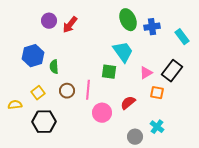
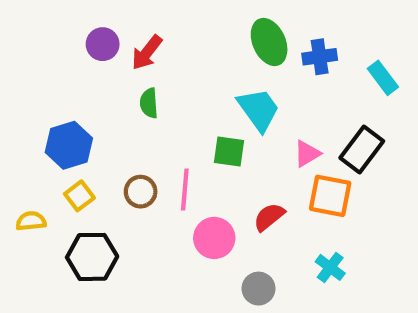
blue hexagon: (33, 56) -> (69, 145), moved
green semicircle: (54, 67) -> (149, 103), moved
orange square: (157, 93) -> (330, 196), size x1.5
gray circle: (135, 137) -> (259, 289), moved

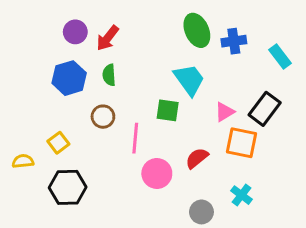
blue hexagon: (69, 145) -> (69, 78), moved
brown circle: (141, 192) -> (103, 117), moved
gray circle: (259, 289) -> (201, 212), moved

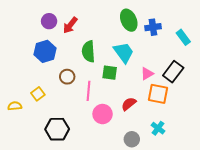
green semicircle: (109, 75) -> (88, 51), moved, size x1.5
black hexagon: (68, 187) -> (57, 129), moved

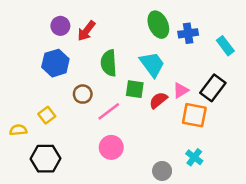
pink line: (88, 91) -> (109, 111), turned 48
red semicircle: (129, 104) -> (158, 100), moved
pink circle: (103, 114) -> (111, 147), moved
black hexagon: (57, 129) -> (45, 159), moved

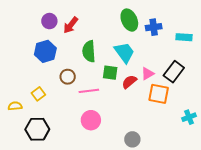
cyan rectangle: (225, 46) -> (184, 37), turned -49
pink line: (109, 111) -> (89, 91), turned 30
cyan cross: (194, 157) -> (189, 117), moved, turned 32

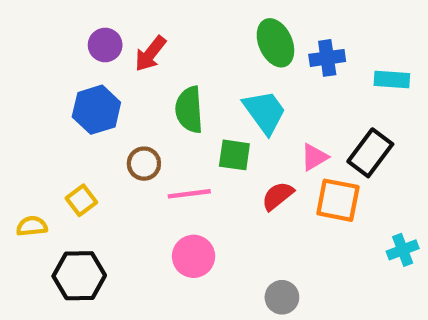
red semicircle: (129, 82) -> (278, 196), moved

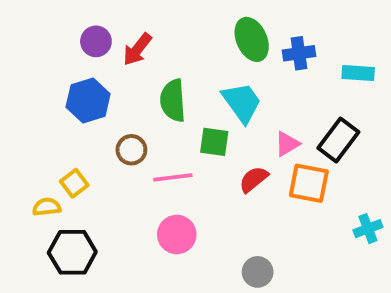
yellow semicircle: (32, 226) -> (47, 207), moved

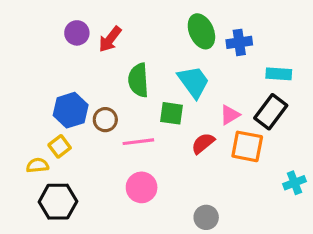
cyan rectangle: (358, 73) -> (279, 74), moved
blue hexagon: (88, 101) -> (71, 110), moved

